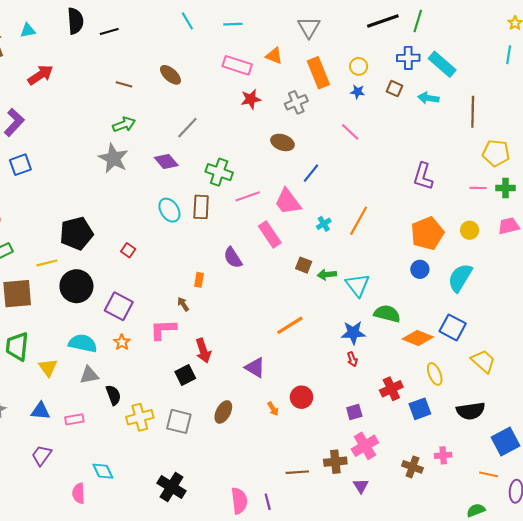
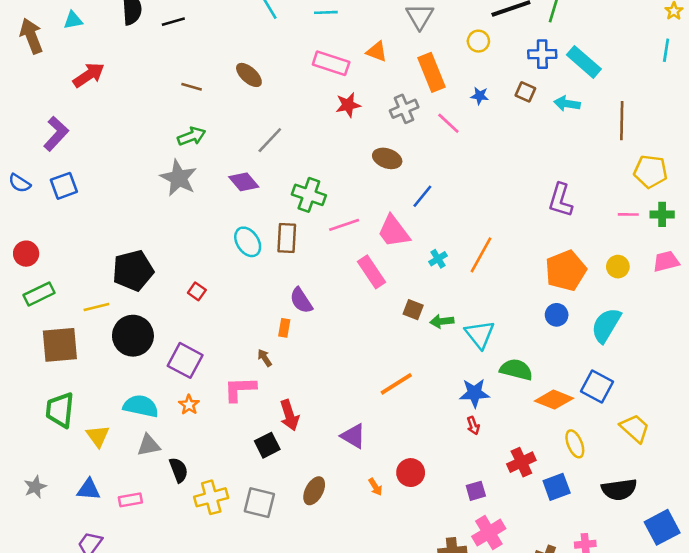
yellow circle: (359, 66) -> (478, 41), moved
pink line: (350, 132) -> (448, 123), moved
purple semicircle: (233, 258) -> (301, 300), moved

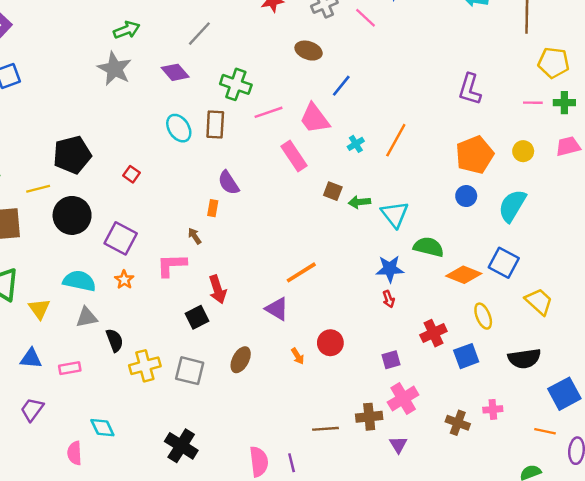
orange line: (396, 384) -> (301, 272), moved

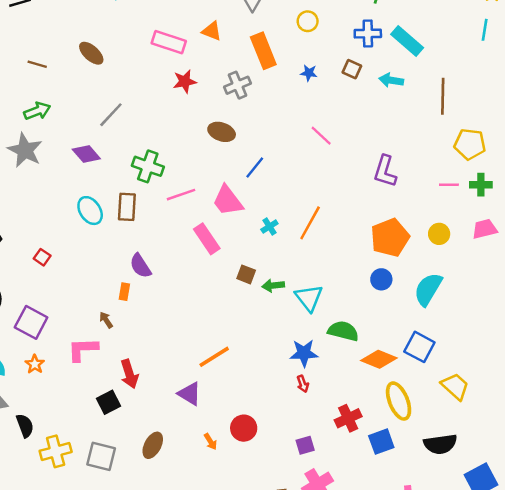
pink line: (366, 18) -> (321, 136), moved
yellow ellipse: (483, 316) -> (399, 401), size x1.4

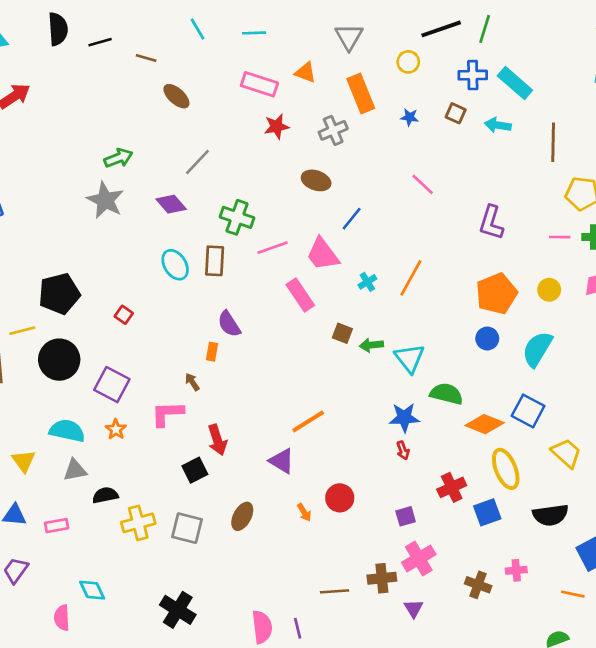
brown line: (37, 64) -> (146, 58), moved
black semicircle: (25, 426) -> (105, 495), turned -80

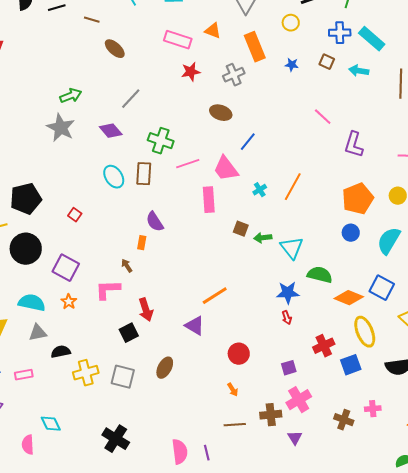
pink line: (423, 184) -> (323, 117), moved
pink rectangle: (300, 295) -> (209, 200), turned 30
orange arrow: (304, 512) -> (233, 390), moved

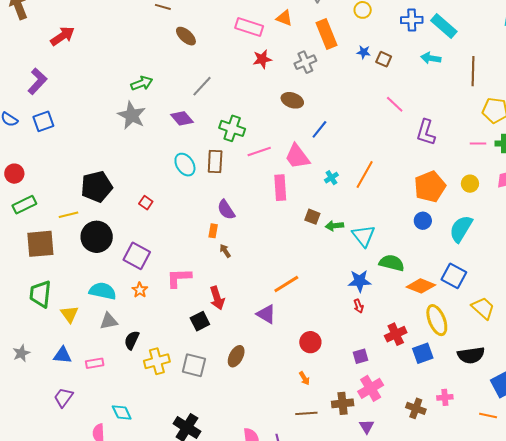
brown square: (327, 62) -> (384, 59), moved
brown arrow: (127, 266) -> (225, 251), moved
black semicircle: (61, 352) -> (132, 340), turned -54

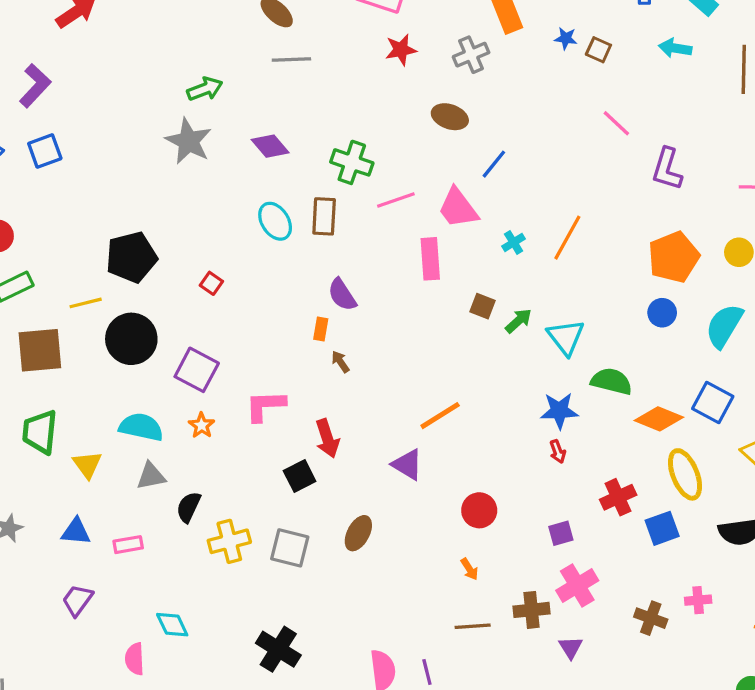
gray line: (202, 86) -> (291, 60), moved, turned 45
green arrow: (334, 226) -> (518, 321), turned 144

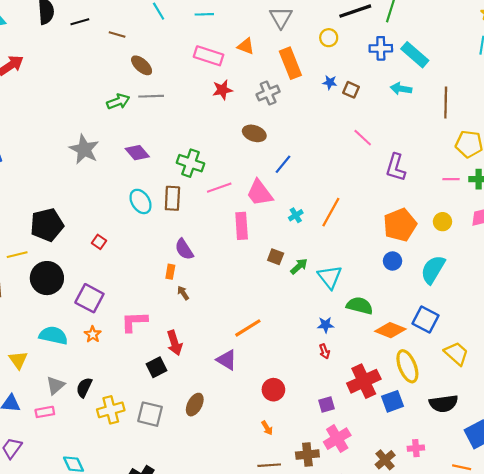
green arrow: (205, 89) -> (118, 102), moved
blue star: (559, 411) -> (326, 325), size x0.7
gray triangle: (151, 476) -> (55, 385), moved, turned -30
red cross: (618, 497) -> (364, 381), size x1.4
brown cross: (651, 618) -> (385, 460), turned 30

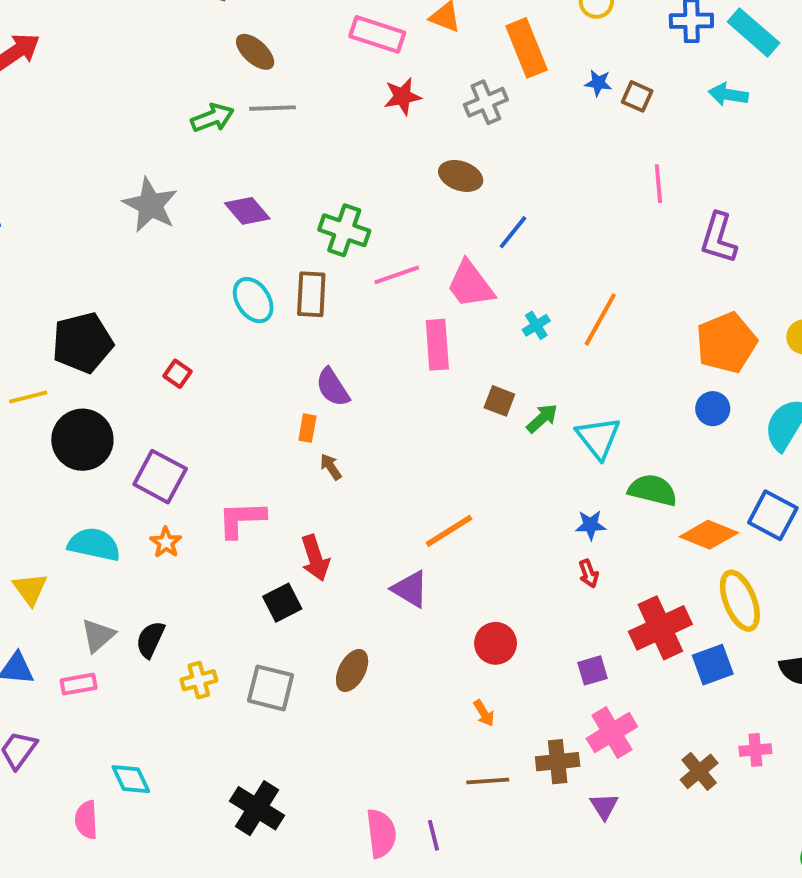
pink line: (363, 138) -> (658, 184), turned 42
yellow cross: (111, 410) -> (199, 680), size x0.7

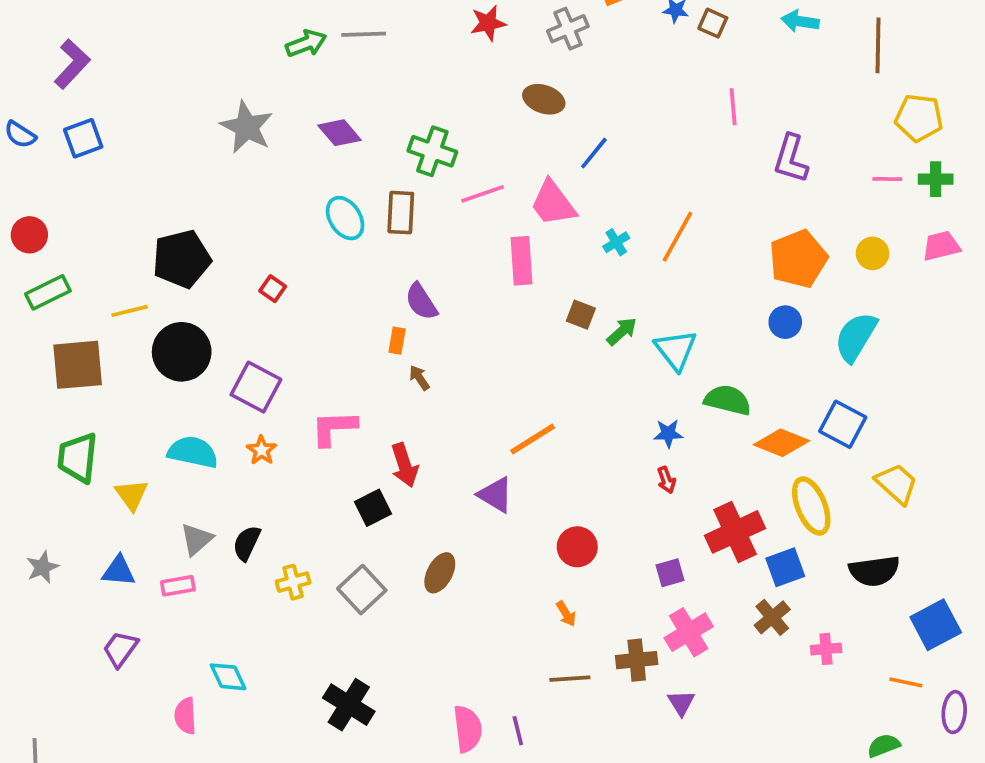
gray square: (271, 688) -> (362, 590), turned 33
brown cross: (699, 771) -> (772, 617), moved

